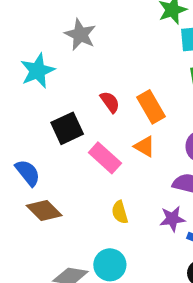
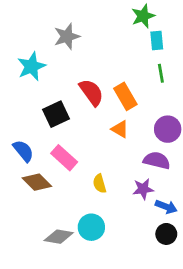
gray star: (80, 35) -> (67, 36), turned 30
red semicircle: (110, 102) -> (91, 92), size x1.5
pink rectangle: (105, 158) -> (64, 158), moved

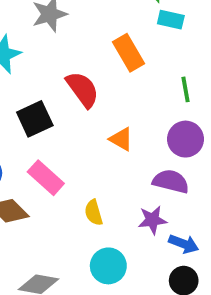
cyan rectangle: (157, 41) -> (171, 20), turned -72
green line: (161, 73) -> (185, 89), moved
orange rectangle: (125, 96) -> (129, 53), moved
cyan circle: (91, 227) -> (108, 266), moved

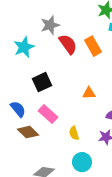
red semicircle: (83, 89) -> (68, 44), moved
orange triangle: (121, 139) -> (89, 93), turned -32

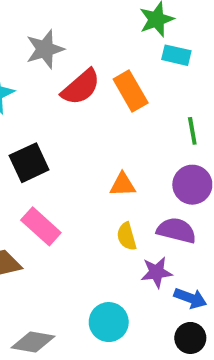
red semicircle: (68, 44) -> (81, 87), turned 85
yellow semicircle: (74, 133) -> (127, 236), moved

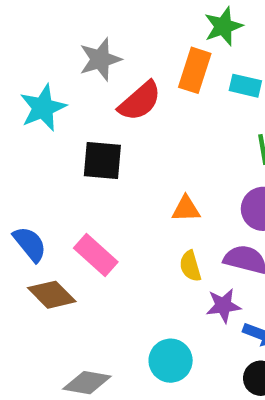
cyan rectangle: (176, 55) -> (245, 86), moved
orange rectangle: (131, 91) -> (195, 70), moved, turned 48
black square: (29, 163) -> (102, 160), moved, turned 30

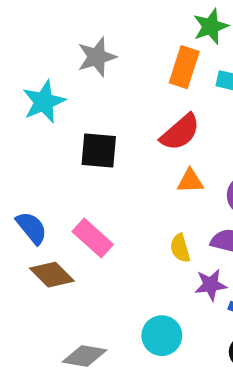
red semicircle: (140, 101) -> (180, 132), moved
orange triangle: (186, 209) -> (190, 181), moved

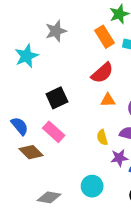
orange rectangle: (184, 67) -> (105, 37), turned -50
black square: (99, 151) -> (57, 98), moved, turned -30

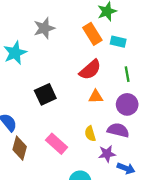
pink rectangle: (54, 132) -> (57, 144), moved
brown diamond: (31, 152) -> (20, 148), turned 60

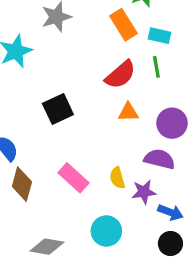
green line: (127, 74) -> (156, 67), moved
yellow semicircle: (90, 134) -> (117, 178), moved

